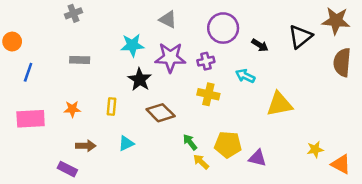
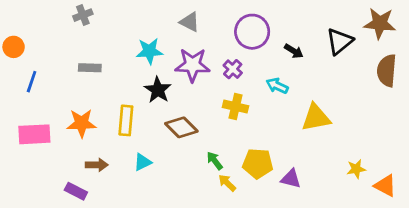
purple cross: (206, 61) -> (233, 69), turned -35
yellow rectangle: (111, 107) -> (126, 120), size x1.5
orange star: (72, 109) -> (81, 123), size x1.5

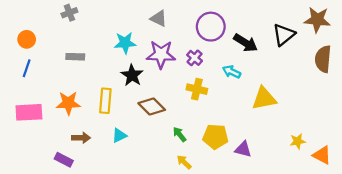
orange circle: (14, 47) -> (27, 39), moved
black arrow: (294, 51) -> (245, 43), size x1.5
yellow arrow: (227, 183) -> (184, 162), moved

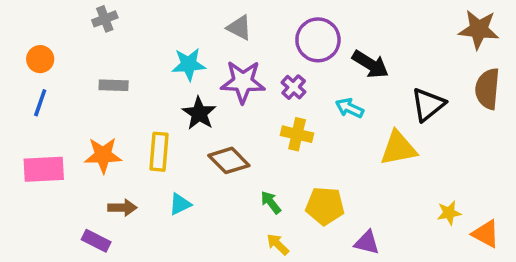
black triangle: (284, 35) -> (428, 105), moved
purple triangle: (243, 149) -> (367, 243), moved

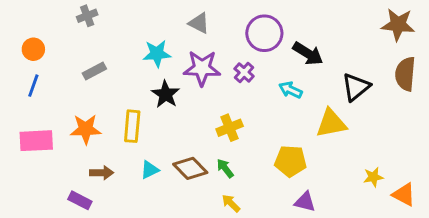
gray rectangle: (114, 85) -> (94, 71), turned -30
yellow cross: (297, 134) -> (230, 128), moved, turned -35
brown diamond: (229, 160) -> (190, 168), moved
yellow pentagon: (325, 206) -> (291, 161), moved

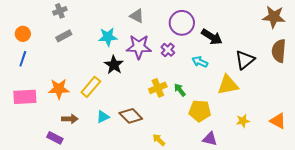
gray rectangle: (94, 71) -> (64, 36), moved
yellow rectangle: (132, 126) -> (91, 87), turned 35
green arrow: (225, 168) -> (180, 90), moved
yellow star: (373, 177) -> (243, 121), moved
orange triangle: (404, 194) -> (278, 121), moved

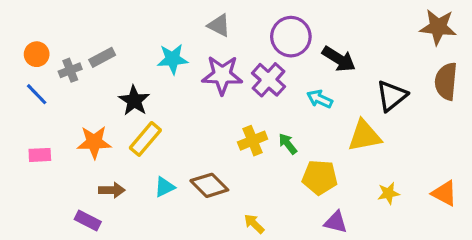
gray cross: (60, 11) -> (70, 70), moved
purple cross: (168, 50) -> (269, 80), size x1.5
blue line: (23, 59) -> (37, 94), turned -63
black star: (114, 65) -> (134, 101), moved
pink rectangle: (25, 97) -> (40, 155), size x0.6

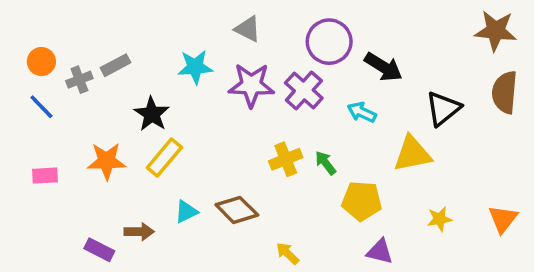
brown arrow: (112, 190) -> (139, 232), moved
orange triangle: (444, 193) -> (503, 219), turned 40

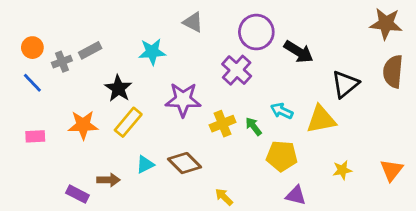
purple star: (251, 85) -> (183, 100), moved
cyan arrow: (362, 112) -> (282, 111), moved

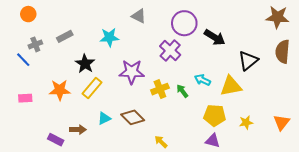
orange circle: (32, 48) -> (28, 14), moved
gray cross: (62, 62) -> (35, 44), moved
yellow pentagon: (282, 156) -> (215, 115), moved

